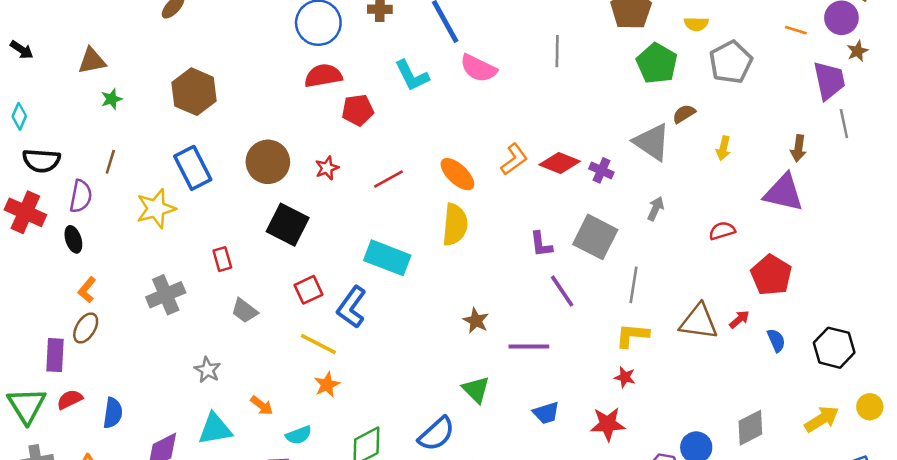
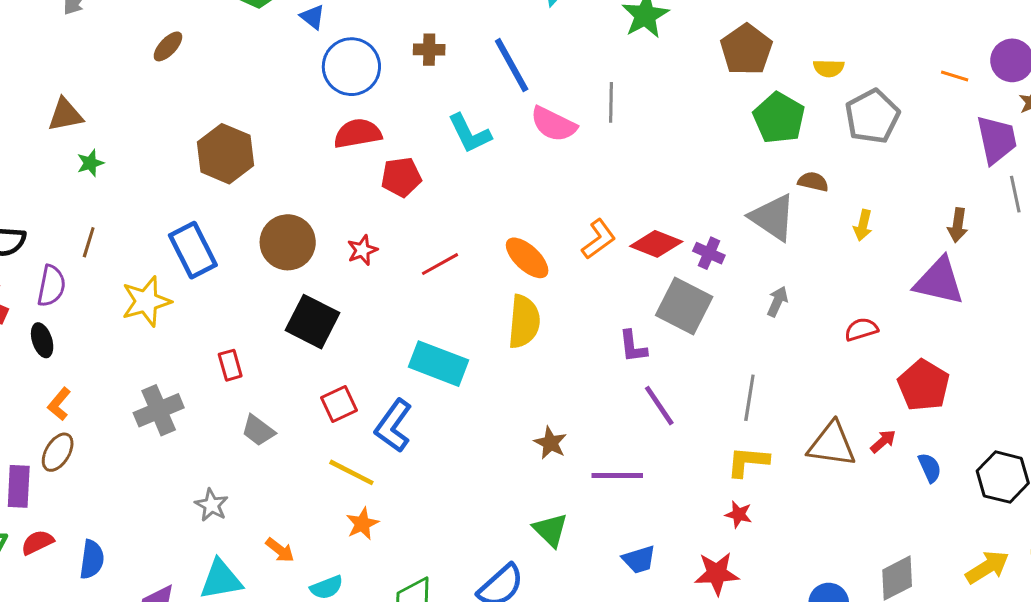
gray line: (557, 51) -> (611, 102), moved
brown hexagon: (194, 92) -> (226, 154), moved
brown semicircle: (684, 114) -> (813, 182), turned 45
gray square: (595, 237) -> (684, 306), moved

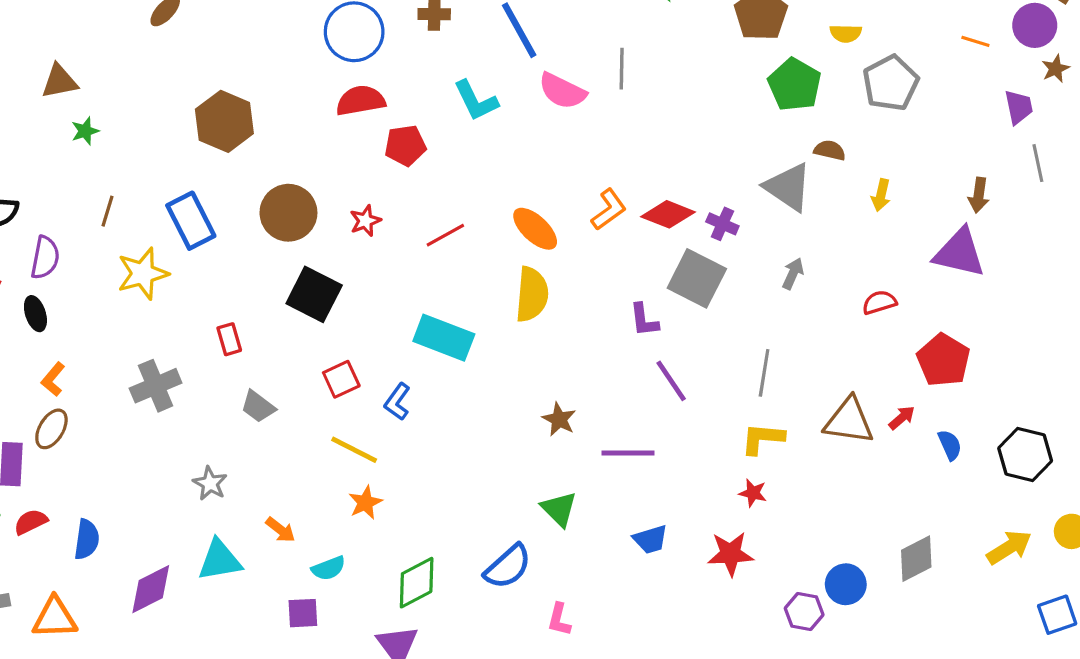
purple trapezoid: (997, 140) -> (1019, 107), size x0.7
brown line: (89, 242) -> (108, 211), moved
blue L-shape: (393, 426) -> (397, 402), size x0.7

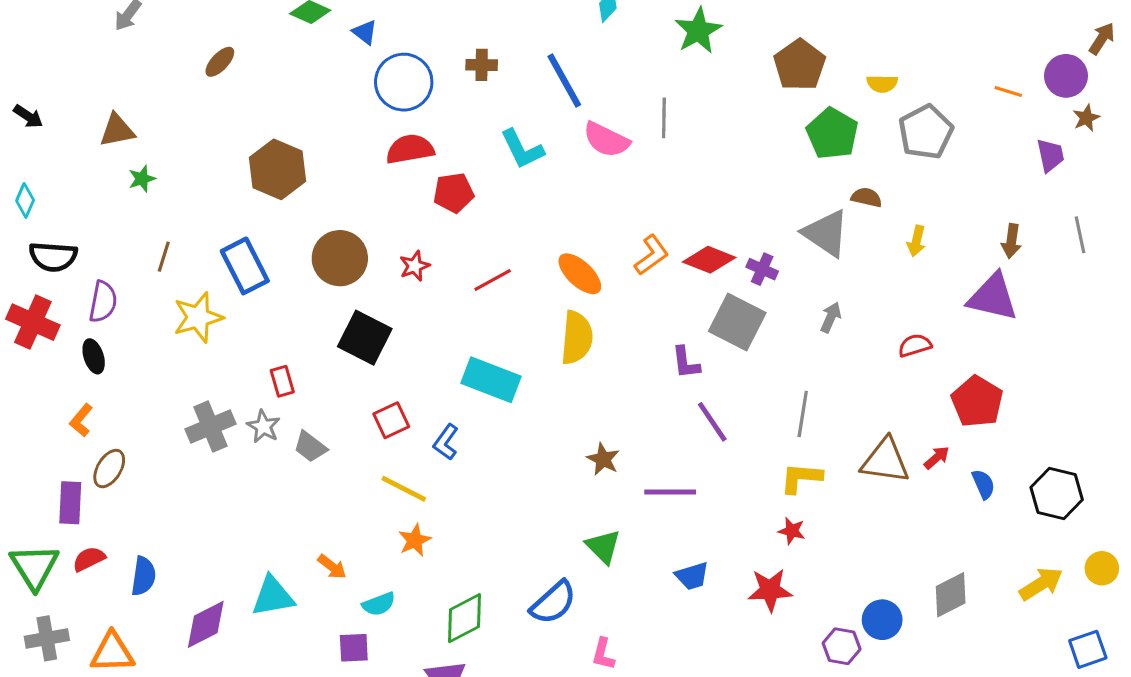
gray line: (1038, 163) -> (1080, 235), moved
orange L-shape: (53, 379) -> (81, 420), moved
gray star: (210, 483) -> (263, 426), moved

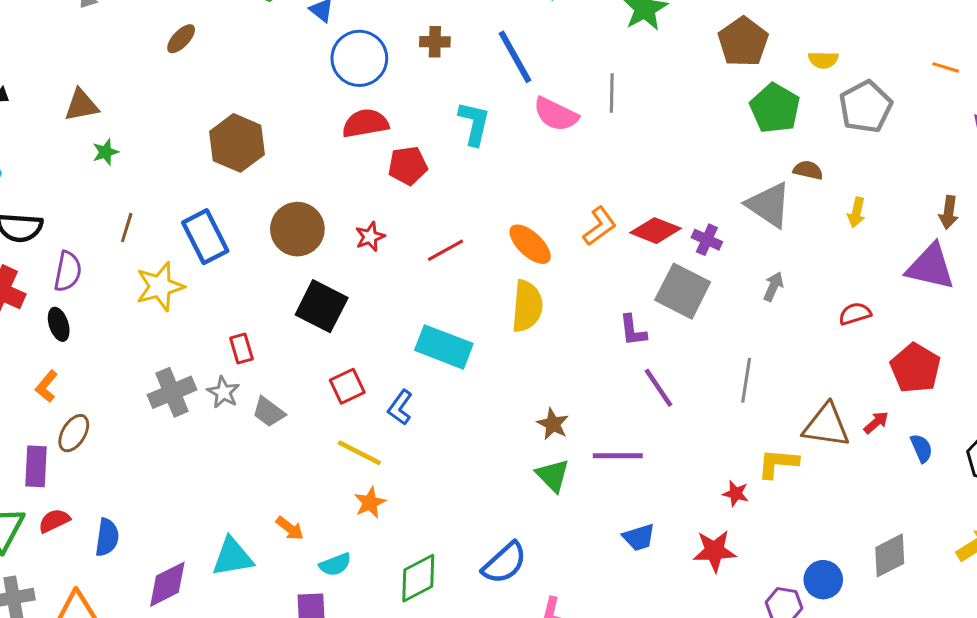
cyan L-shape: (522, 149) -> (474, 123), turned -141
yellow L-shape: (801, 478) -> (778, 463), moved
green triangle: (603, 546) -> (553, 475), moved

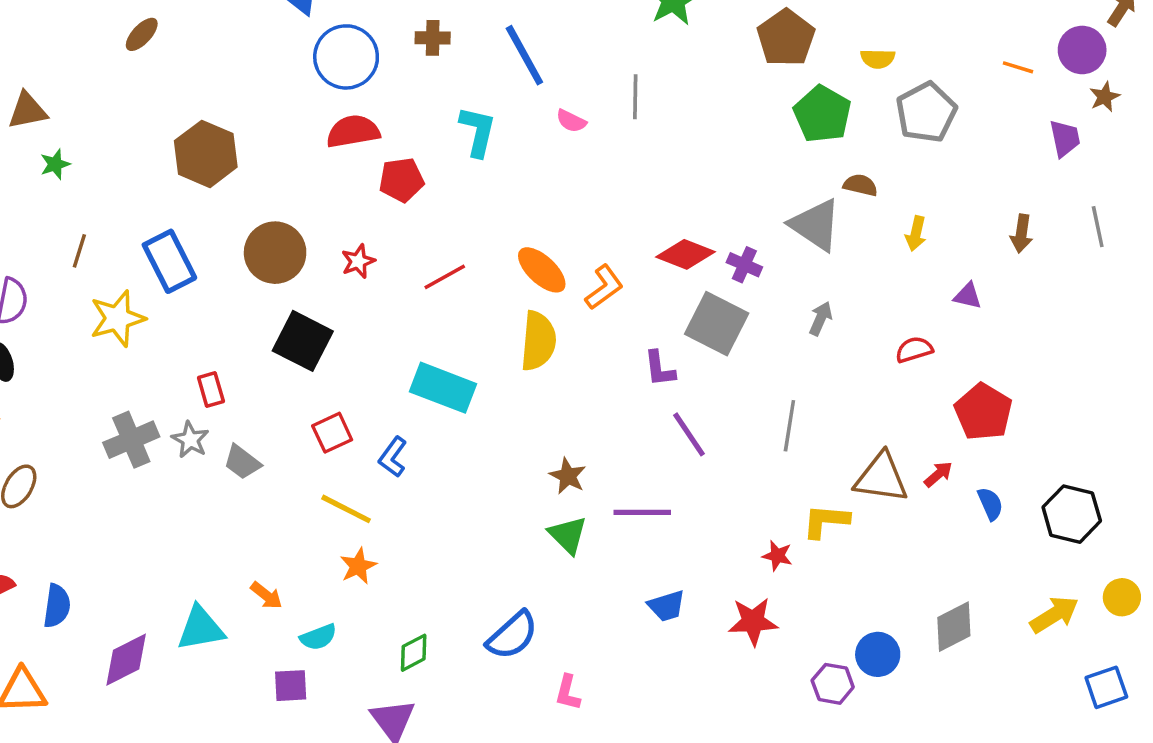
pink semicircle: (556, 114) -> (571, 121), size x0.6
orange L-shape: (600, 226) -> (604, 287), moved
purple triangle: (931, 267) -> (968, 296), moved, size x0.5
green diamond: (418, 578) -> (414, 653), size x0.7

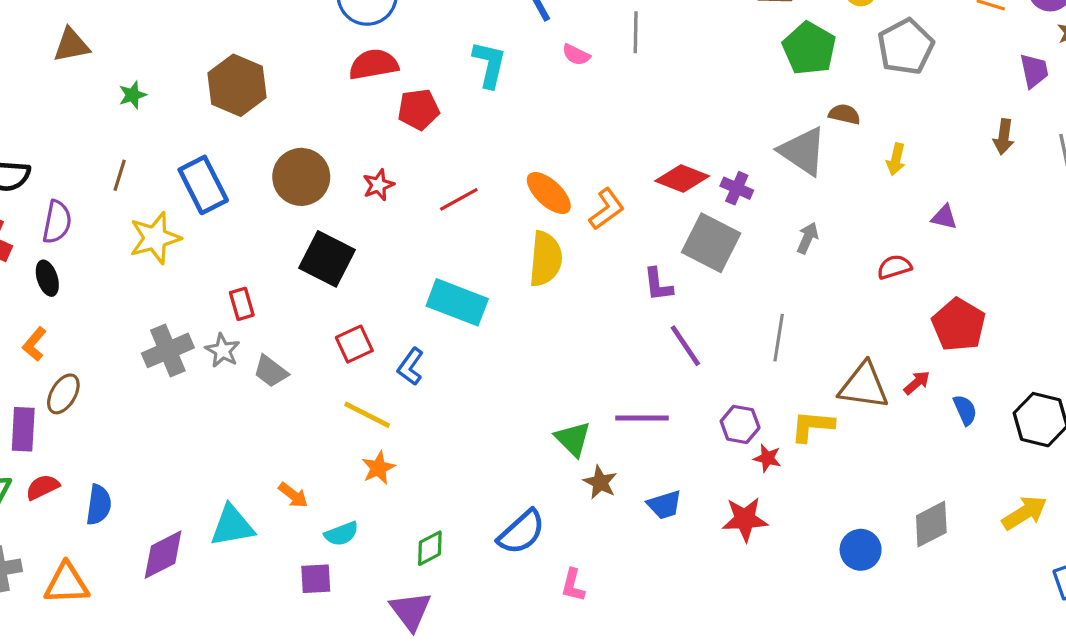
green star: (55, 164) -> (132, 95), moved
brown arrow: (1021, 234) -> (1004, 137), moved
brown star: (568, 476) -> (600, 482), moved
purple hexagon: (833, 684) -> (740, 424), moved

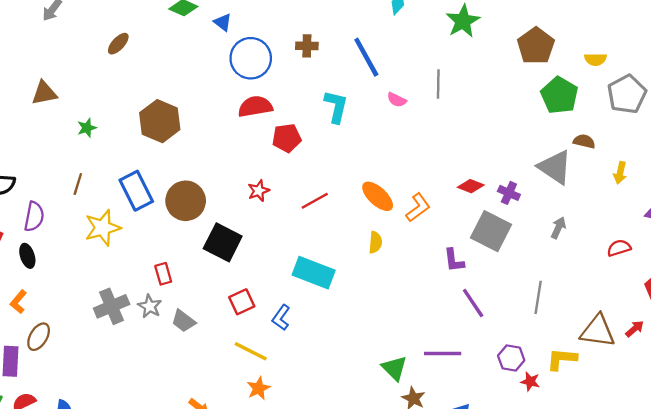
brown circle: (301, 177) -> (186, 201), moved
red diamond: (682, 179) -> (471, 186), size x0.7
yellow semicircle: (546, 259) -> (375, 242), size x0.6

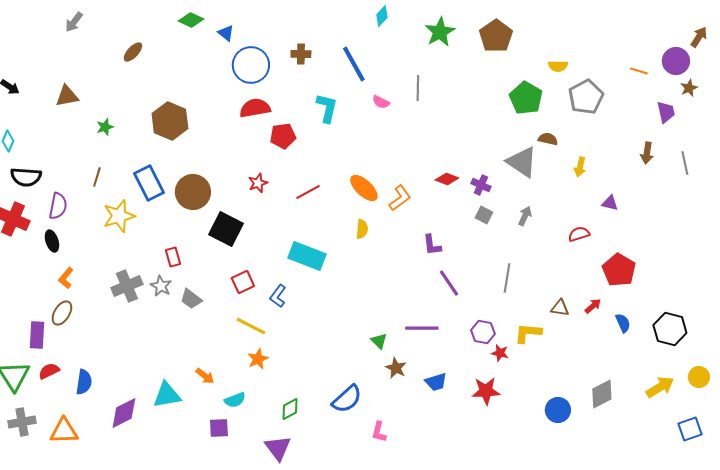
brown pentagon: (536, 46) -> (496, 36), moved
gray square: (491, 231) -> (484, 215), moved, size x0.5
orange L-shape: (18, 302) -> (66, 278), moved
brown triangle: (598, 331) -> (560, 308), size x0.6
green triangle: (394, 368) -> (379, 341), size x0.7

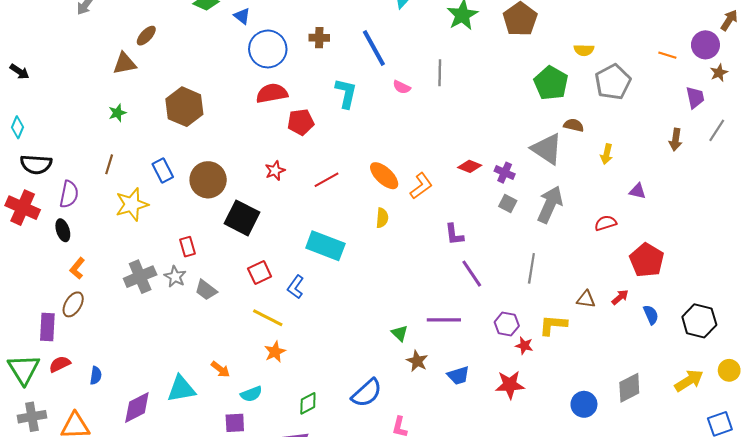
brown triangle: (67, 96) -> (125, 63), moved
gray line: (685, 163) -> (717, 130), moved, turned 45
blue rectangle: (149, 183) -> (163, 171), size x0.7
gray arrow: (525, 216) -> (550, 205), size x1.8
blue semicircle: (84, 382) -> (96, 375), size x0.7

